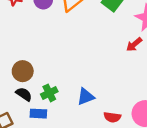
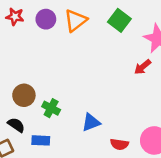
green cross: (49, 93) -> (51, 108), moved, turned -35
black semicircle: (24, 94) -> (16, 125), moved

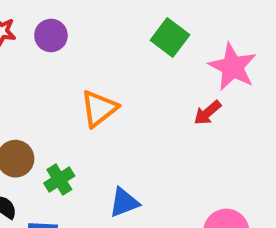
orange triangle: (76, 20) -> (99, 109), moved
green cross: (51, 108) -> (59, 179), turned 30

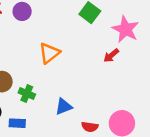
green cross: (59, 179) -> (27, 93), turned -35

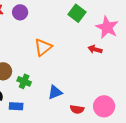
red arrow: (111, 55) -> (95, 49), turned 56

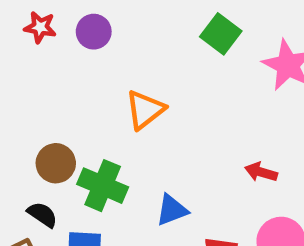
red arrow: (95, 49) -> (261, 172), moved
green cross: (24, 81) -> (103, 186), size x1.5

